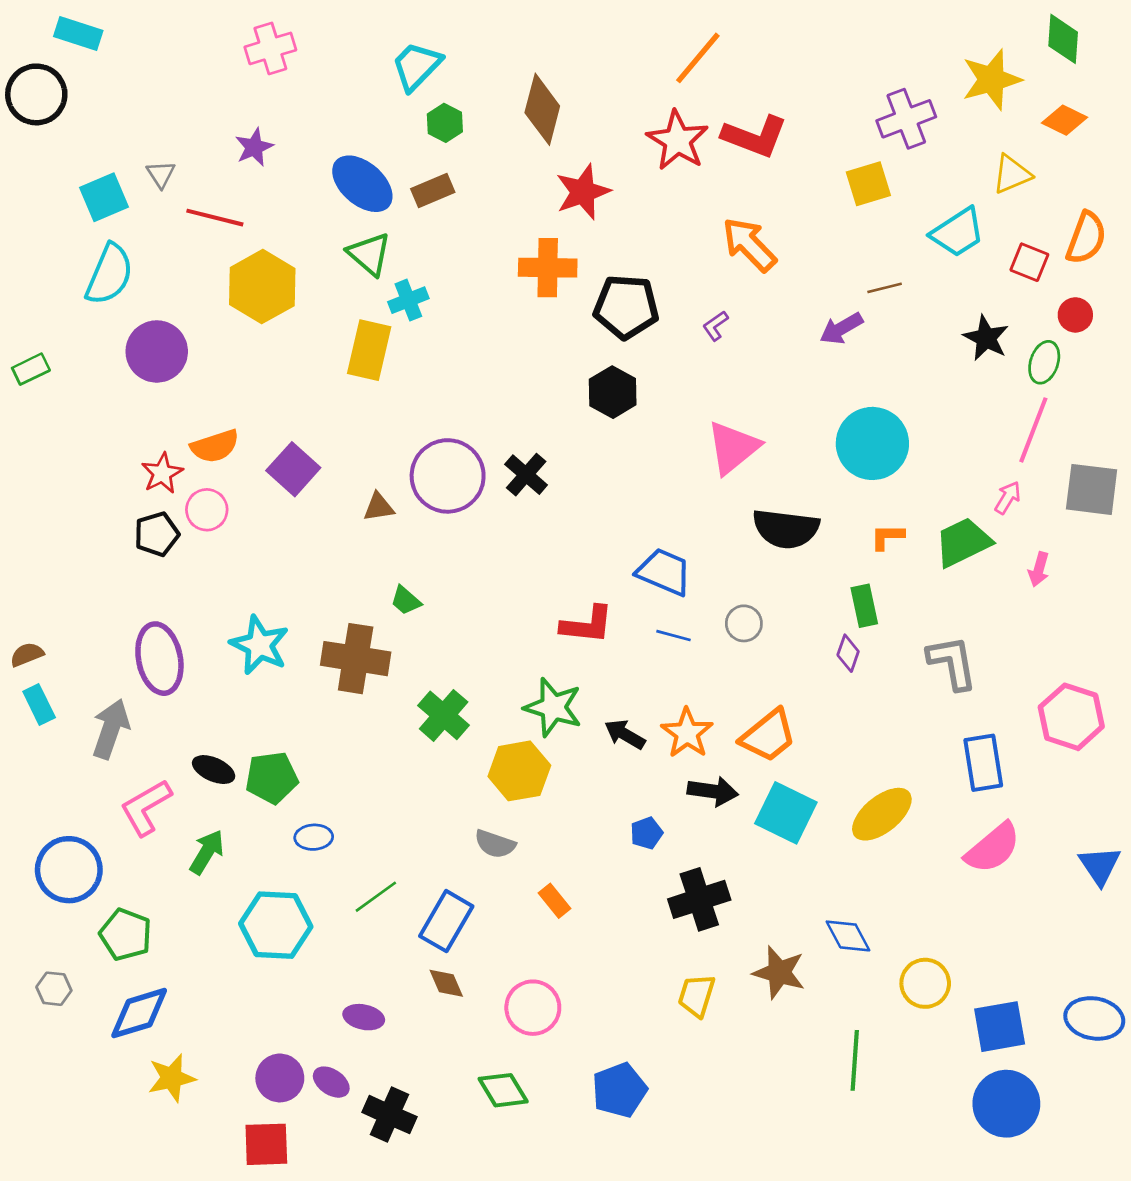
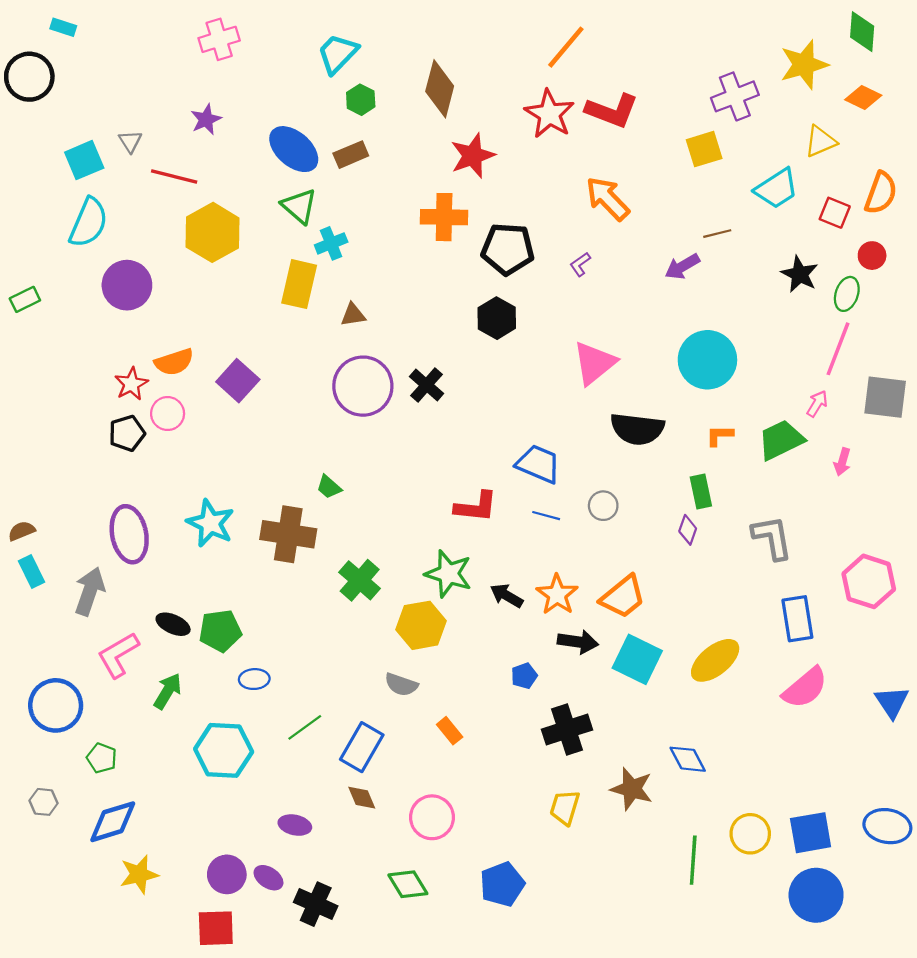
cyan rectangle: (78, 34) -> (63, 27), size x0.7
brown triangle: (379, 507) -> (353, 315), moved
green pentagon: (126, 935) -> (102, 758), size x0.7
yellow circle: (925, 983) -> (750, 834), moved

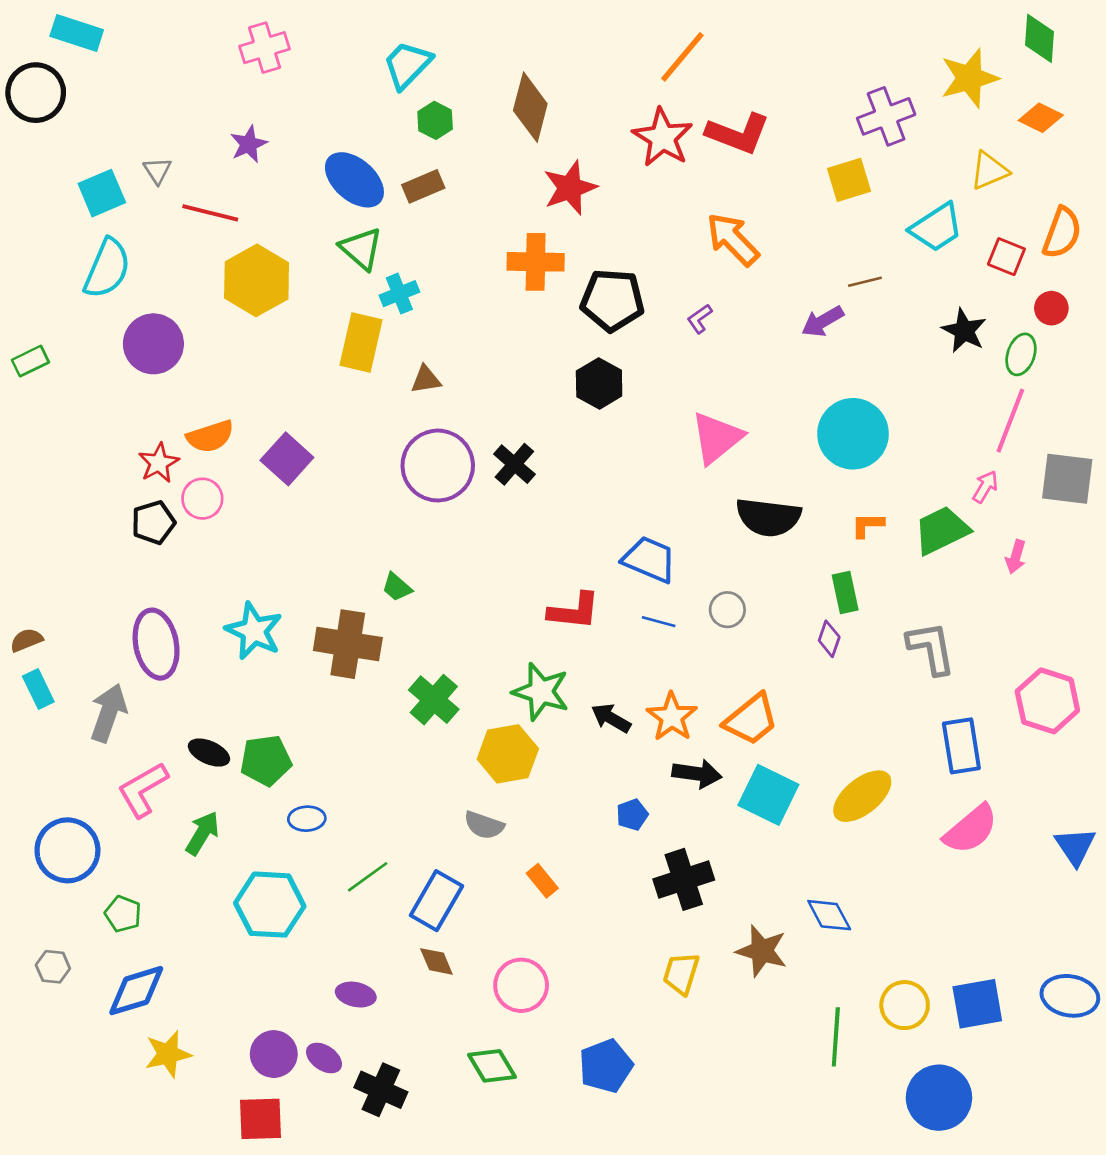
cyan rectangle: (63, 27) -> (77, 33), size x1.6
blue circle: (816, 895) -> (939, 1098), moved

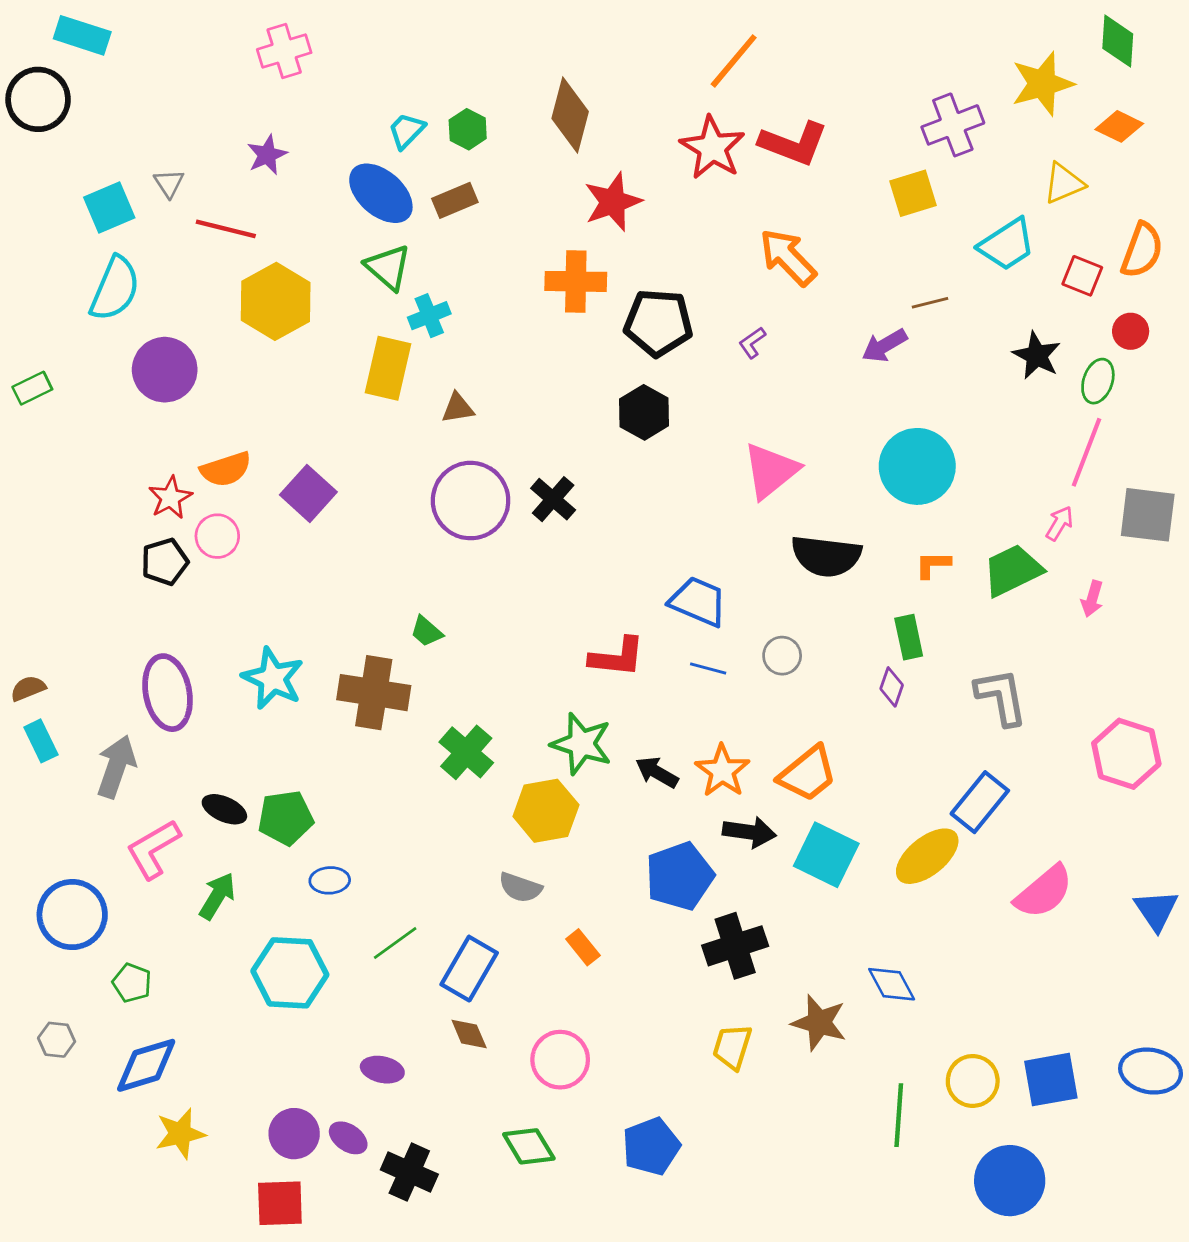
cyan trapezoid: (407, 65) -> (407, 131), moved, size x0.7
blue rectangle: (961, 746) -> (980, 802), moved, turned 48
blue pentagon: (632, 815) -> (680, 876), size x2.0

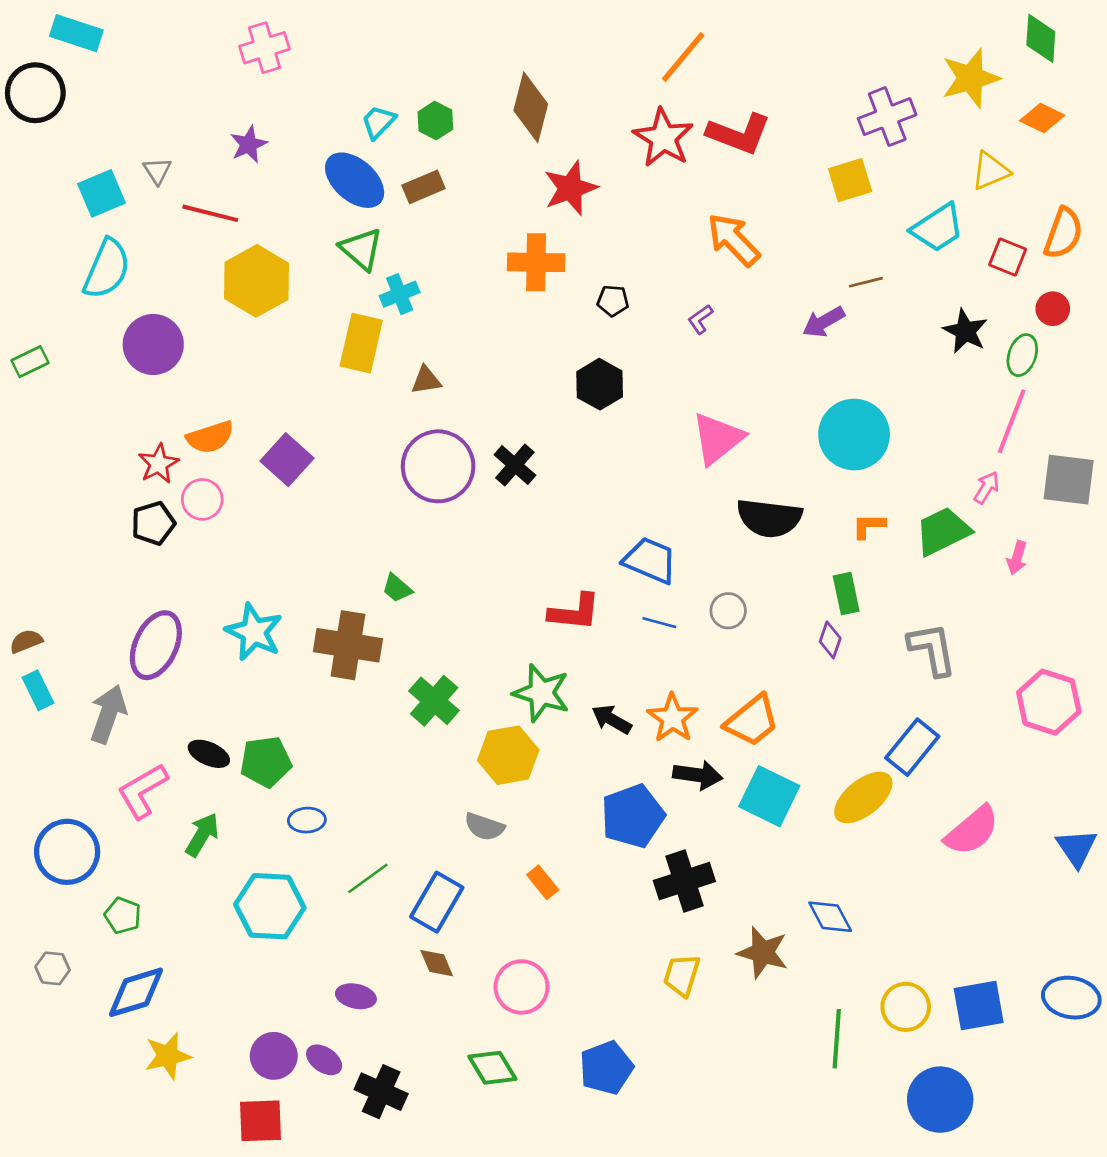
black pentagon: (658, 323) -> (613, 301), size x0.5
purple ellipse: (168, 693) -> (156, 645), turned 36

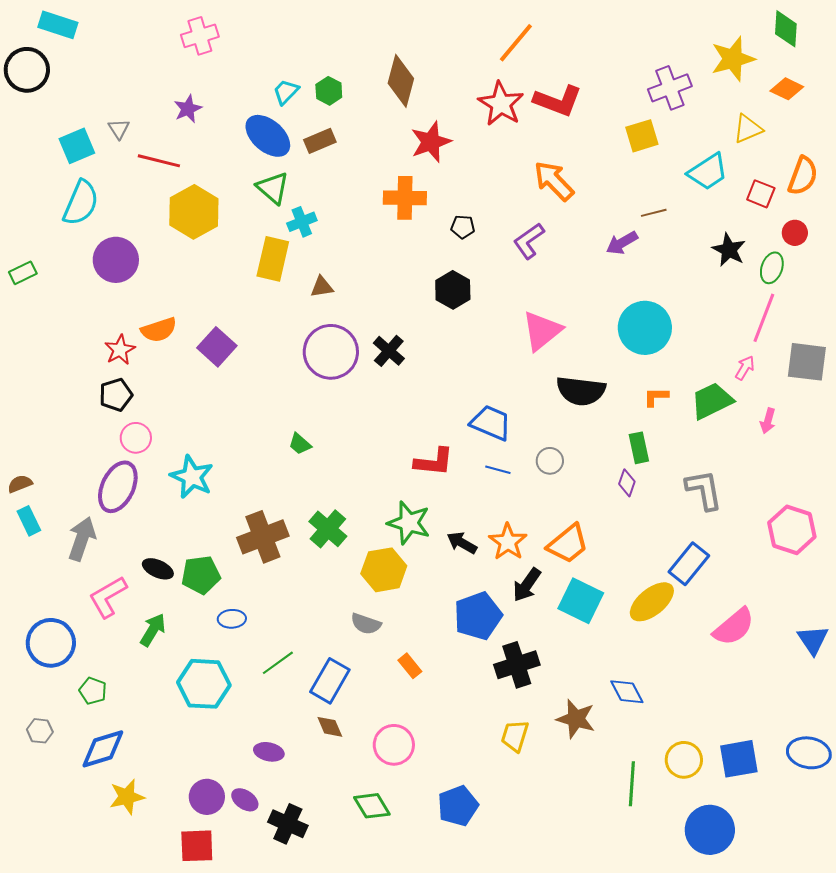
purple L-shape: (700, 319) -> (529, 241), size x1.6
pink circle: (202, 499) -> (136, 438), moved
brown cross: (348, 645) -> (263, 537), moved, turned -30
black arrow: (698, 775) -> (527, 585), turned 117

